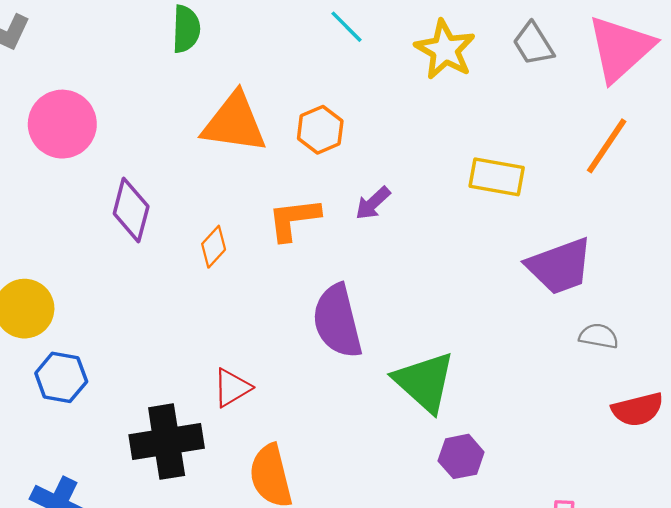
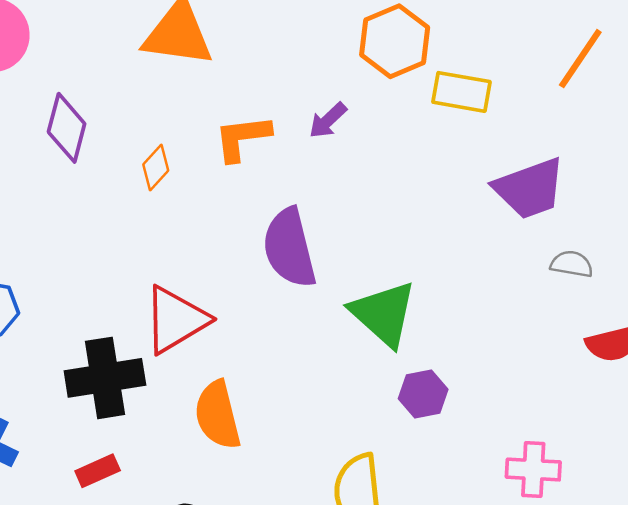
orange hexagon: (320, 130) -> (395, 41), moved, size x1.4
red triangle: (232, 388) -> (176, 320), size x1.6

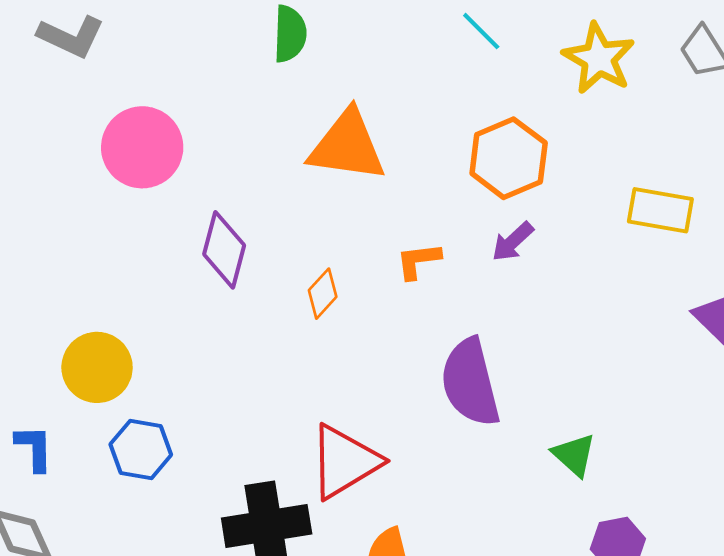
orange hexagon: (395, 41) -> (509, 158), moved
orange L-shape: (242, 138) -> (418, 261), size x0.7
green triangle: (383, 314) -> (574, 455), size x0.6

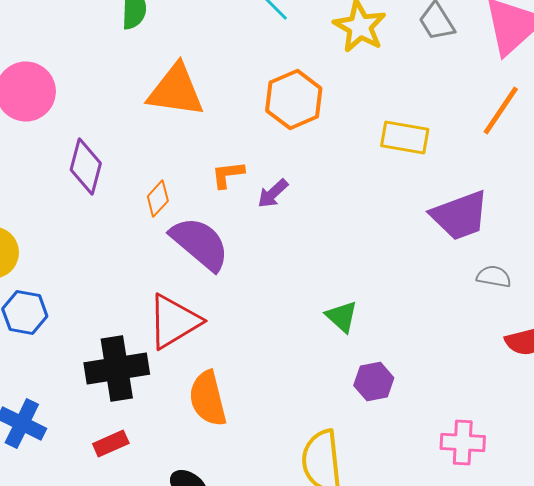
purple arrow: (513, 242) -> (273, 194), moved
purple semicircle: (470, 382) -> (200, 244), moved, turned 144

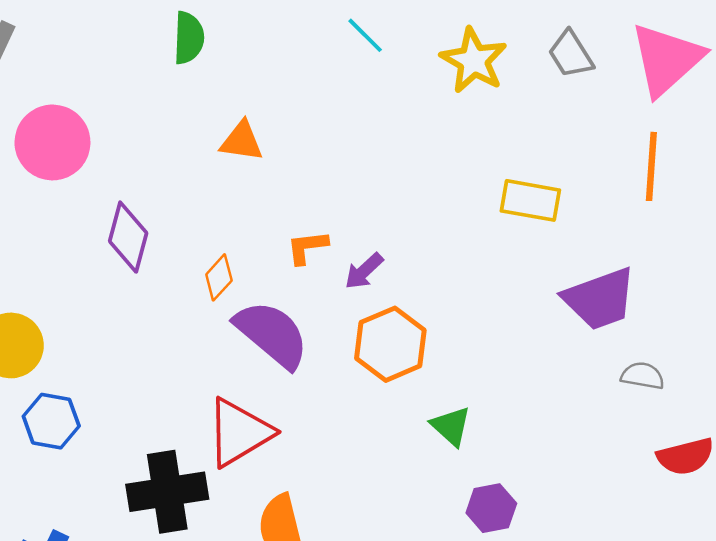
orange triangle: (176, 91) -> (242, 141), size x0.6
orange hexagon: (294, 100) -> (390, 344), moved
orange line: (501, 111) -> (651, 166), turned -30

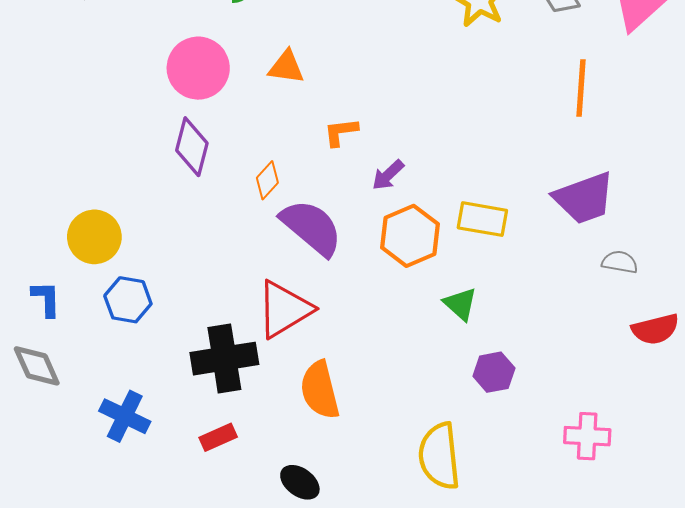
pink circle: (52, 142) -> (198, 68), moved
orange line: (651, 166) -> (581, 88), moved
yellow rectangle: (530, 200) -> (482, 219), moved
orange L-shape: (307, 247) -> (341, 132), moved

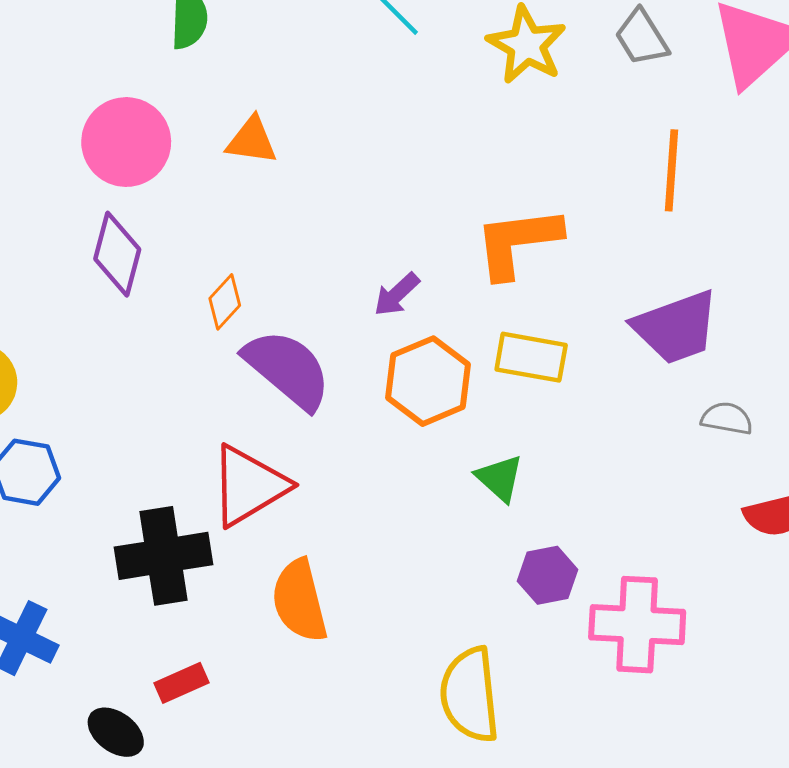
orange L-shape: (341, 132) -> (518, 242), moved, size x1.8
pink cross: (587, 436) -> (637, 625), moved, size x1.4
red rectangle: (218, 437) -> (181, 683), moved
black ellipse: (300, 482) -> (116, 732), moved

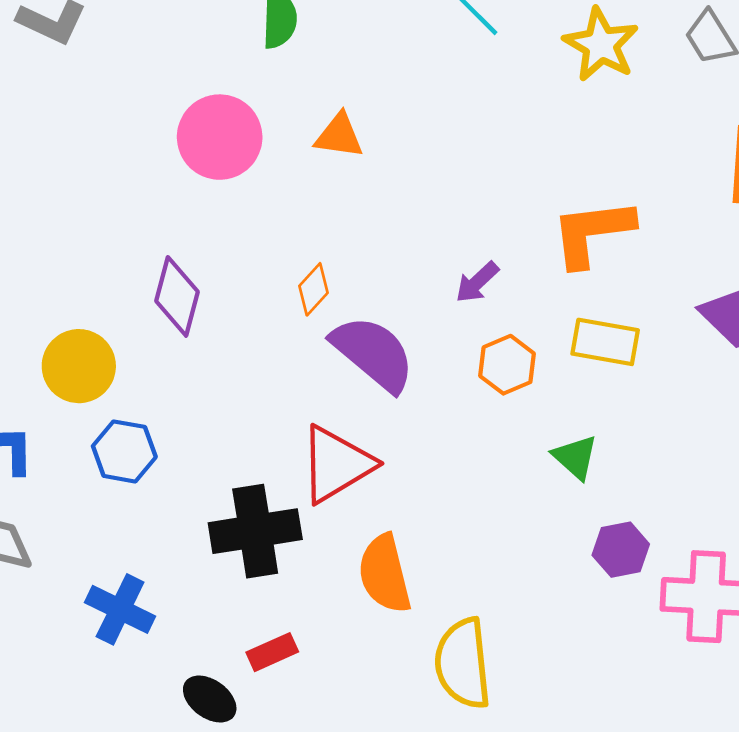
purple diamond: (117, 254) -> (177, 296), moved
orange hexagon: (428, 381) -> (507, 365), size x0.7
yellow semicircle: (470, 695) -> (463, 663), moved

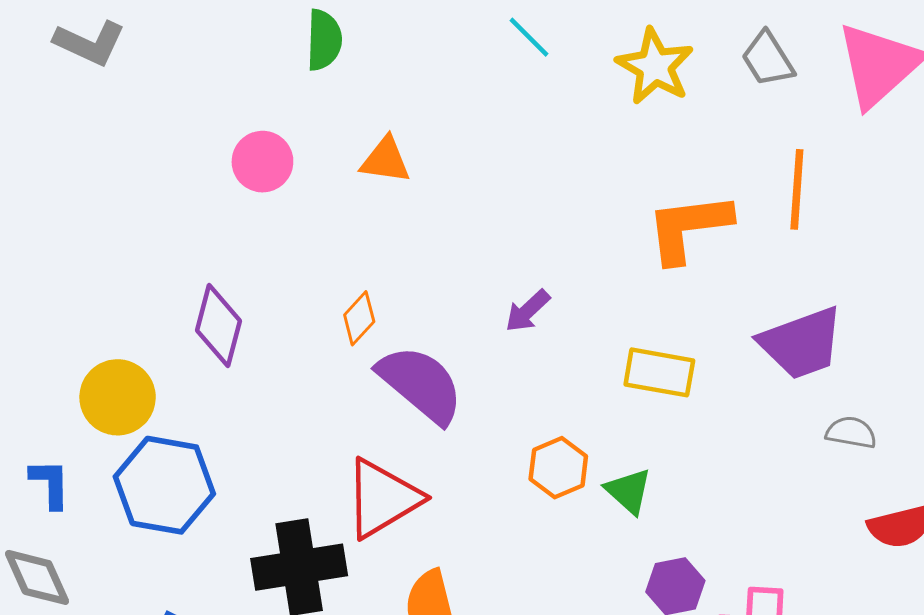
pink circle: (220, 137) -> (262, 162), size x0.7
orange L-shape: (592, 232) -> (689, 227), moved
orange hexagon: (507, 365) -> (558, 468), moved
blue hexagon: (124, 451) -> (164, 485), size x1.5

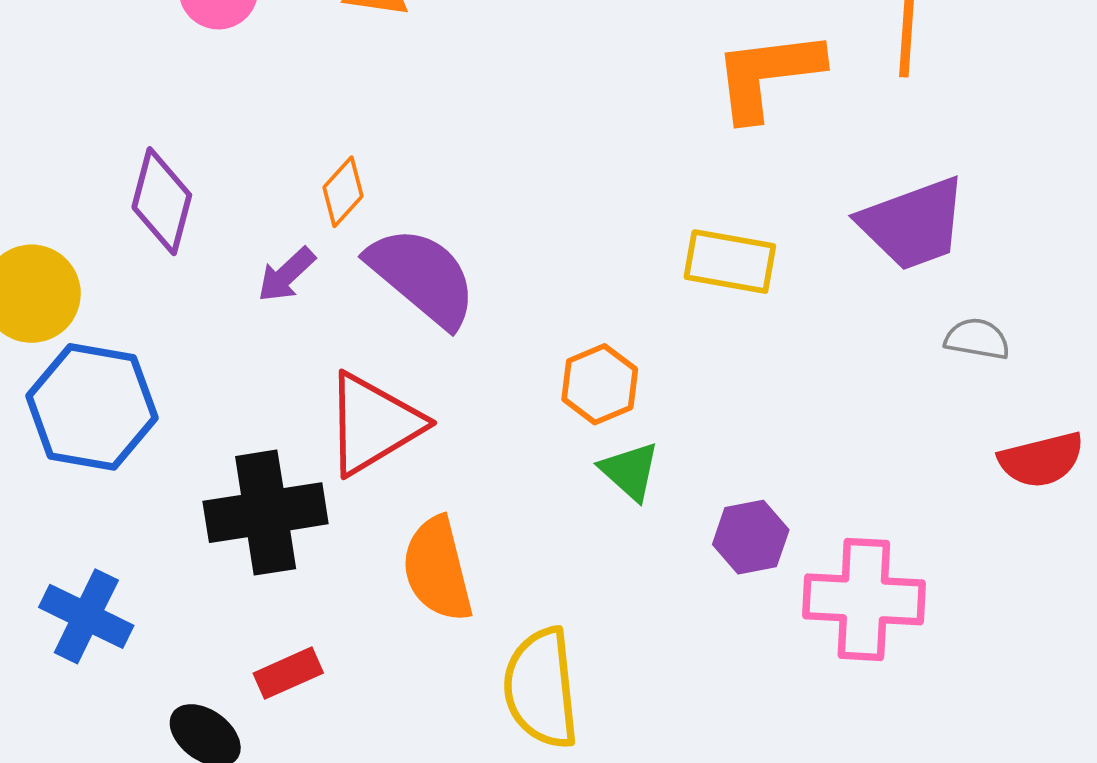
purple arrow: (528, 311) -> (286, 275), moved
green triangle: (629, 491) -> (630, 471), moved

